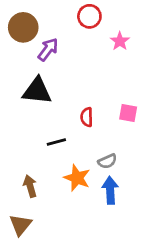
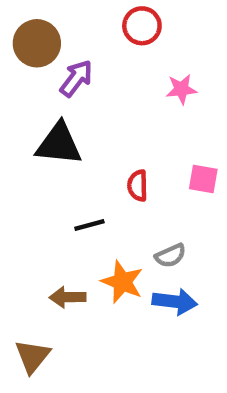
pink star: (120, 41) -> (181, 89), moved, turned 30
brown arrow: (30, 186) -> (68, 297), moved, turned -75
blue arrow: (110, 190) -> (175, 302), turned 100

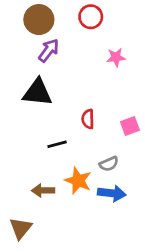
brown circle: (37, 43) -> (39, 20), moved
pink square: (203, 179) -> (130, 126), moved, turned -30

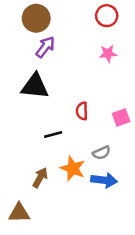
red circle: (91, 17) -> (107, 16), moved
brown arrow: (43, 190) -> (40, 178), turned 120
brown triangle: (21, 228) -> (19, 213), turned 50

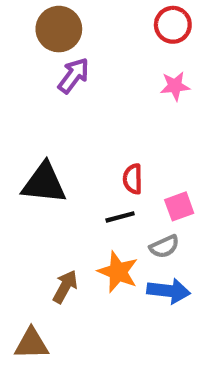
black triangle: (35, 86) -> (44, 183), moved
pink square: (121, 118) -> (179, 206), moved
black line: (53, 134) -> (120, 217), moved

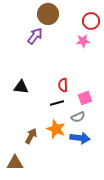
red circle: (173, 25) -> (91, 21), moved
brown circle: (59, 29) -> (48, 14), moved
black triangle: (44, 183) -> (21, 87), size x0.7

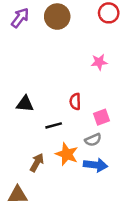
red circle: (91, 21) -> (109, 13), moved
purple arrow: (35, 36) -> (20, 18), moved
pink star: (83, 41) -> (99, 62), moved
black line: (57, 103) -> (54, 125), moved

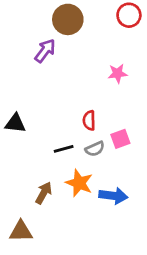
purple arrow: (20, 18) -> (45, 51), moved
black triangle: (25, 104) -> (15, 123), moved
gray semicircle: (93, 140) -> (95, 149), moved

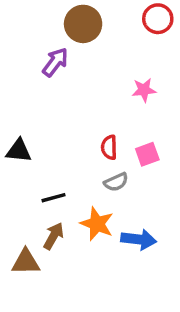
pink square: (120, 139) -> (147, 154), moved
black line: (64, 149) -> (54, 198), moved
brown triangle: (21, 231) -> (26, 262), moved

